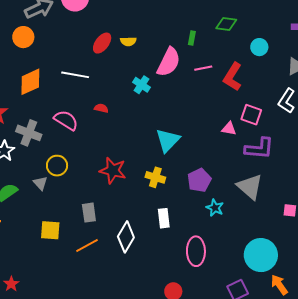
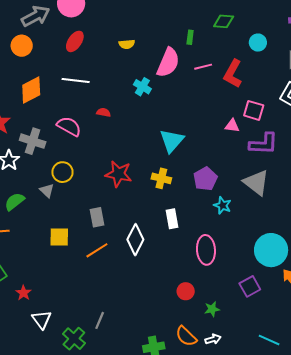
red ellipse: (102, 43) -> (75, 41), moved

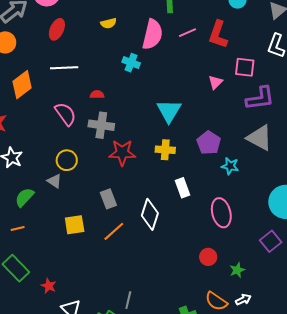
pink semicircle: (69, 126) -> (65, 114), turned 35
pink triangle: (232, 126) -> (216, 82), moved, turned -42
gray cross: (33, 141) -> (101, 125), moved

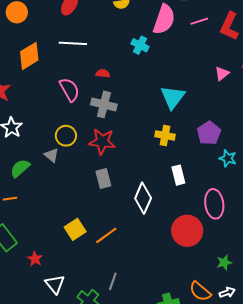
red star: (122, 153) -> (102, 142), moved
yellow square: (75, 225) -> (75, 229), moved, turned -30
orange line: (114, 231) -> (106, 235), moved
red circle: (208, 257) -> (187, 231), moved, size x1.8

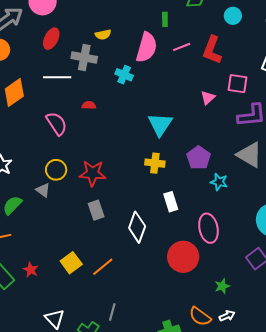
gray cross: (104, 104) -> (84, 57), moved
red star: (35, 259) -> (31, 270), moved

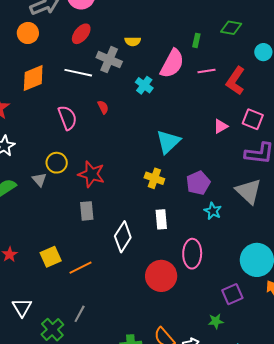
red semicircle: (89, 105) -> (103, 107), turned 48
green star: (222, 286) -> (216, 321), moved

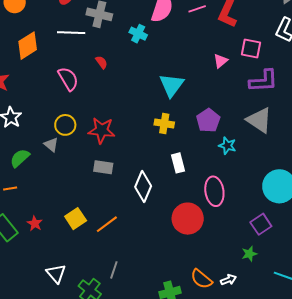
gray rectangle: (87, 211) -> (103, 167), turned -66

